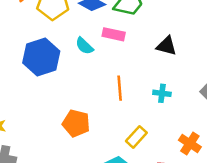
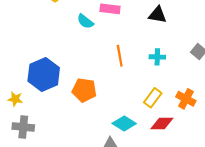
blue hexagon: (41, 57) -> (44, 74), moved
yellow rectangle: (136, 137) -> (153, 98), moved

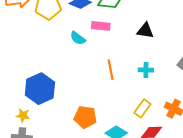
orange pentagon: (84, 90) -> (85, 117), moved
yellow star: (15, 99) -> (23, 115), moved

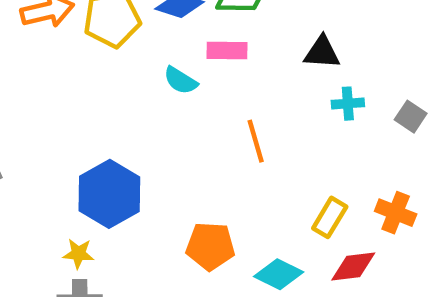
cyan cross: (146, 70) -> (348, 104), moved

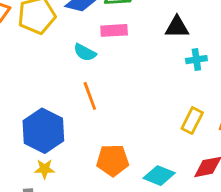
orange line: (256, 141) -> (90, 96), moved
yellow rectangle: (330, 217) -> (192, 121), moved
yellow star: (78, 254) -> (45, 169), moved

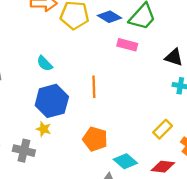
cyan semicircle: (85, 52) -> (45, 63), moved

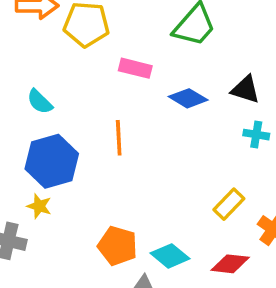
blue diamond: (109, 17) -> (188, 98), moved
pink rectangle: (127, 45) -> (135, 68), moved
orange pentagon: (95, 139) -> (118, 246), moved

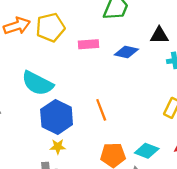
cyan semicircle: (40, 102) -> (37, 83), size x1.8
orange line: (119, 138) -> (101, 110), moved

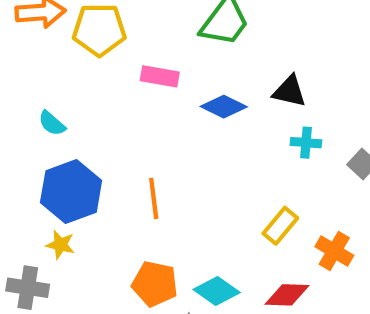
cyan semicircle: (37, 83) -> (52, 123), size x0.5

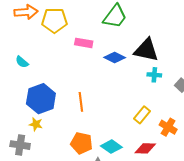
black triangle: (289, 91) -> (146, 50), size x1.5
cyan semicircle: (52, 123) -> (22, 62), moved

